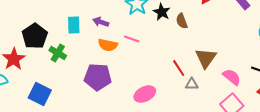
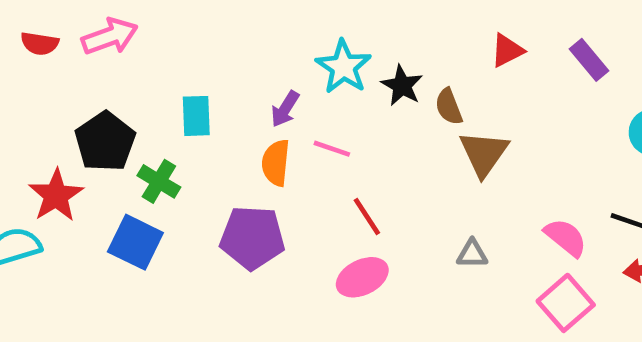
purple arrow: (101, 22) -> (285, 109), moved, turned -77
orange semicircle: (108, 45) -> (276, 163), turned 84
brown triangle: (206, 58) -> (484, 153), moved
red line: (179, 68) -> (367, 216), moved
blue square: (40, 94) -> (135, 242), moved

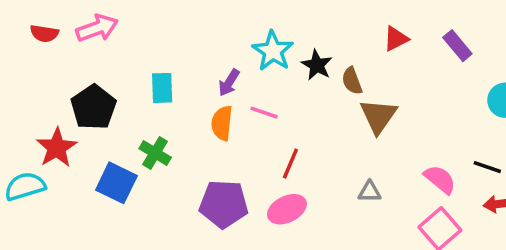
green cross: (159, 181) -> (155, 153), moved
red line: (367, 216) -> (290, 164), turned 56
purple pentagon: (252, 238) -> (224, 204), moved

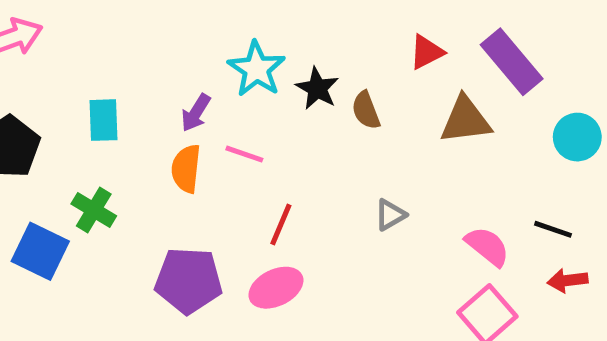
purple rectangle: (457, 46) -> (512, 62), size x1.5
brown triangle: (378, 116) -> (465, 120), moved, turned 48
gray triangle: (370, 192) -> (390, 215), moved, turned -30

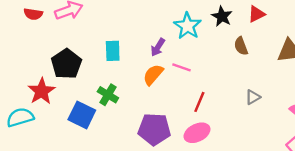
red triangle: (427, 52) -> (256, 14), moved
black star: (317, 88) -> (222, 16), moved
orange semicircle: (186, 169) -> (153, 75), turned 35

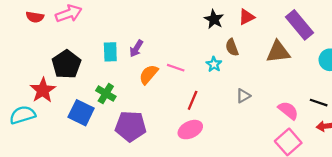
cyan star: (188, 26) -> (214, 64), moved, size x0.6
purple arrow: (158, 47) -> (136, 49), moved
purple pentagon: (154, 129) -> (131, 126), moved

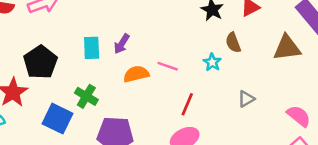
orange semicircle: (149, 74) -> (136, 74), turned 35

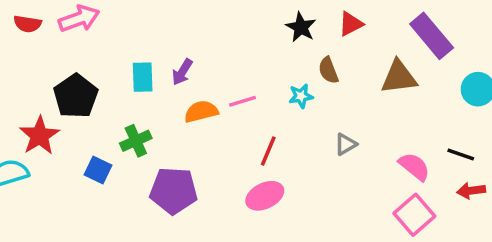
cyan star: (212, 62) -> (301, 96), turned 30
pink line: (168, 66) -> (242, 101), turned -36
green cross: (86, 96) -> (136, 141), turned 35
blue square: (57, 119) -> (98, 170), size x0.7

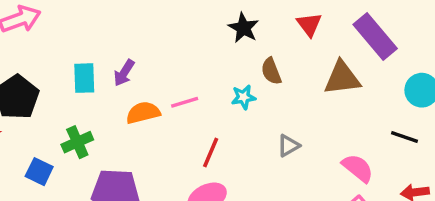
red triangle: (351, 24) -> (309, 24), moved, turned -40
black line: (461, 155) -> (404, 137), moved

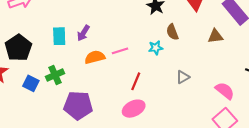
brown triangle: (342, 78) -> (215, 36), size x0.7
blue square: (39, 172) -> (31, 83), moved

